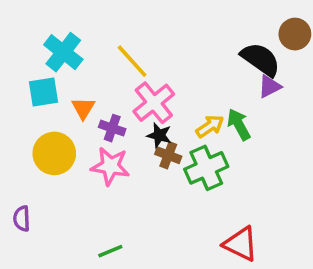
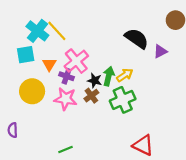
black semicircle: (261, 59) -> (137, 38), moved
yellow line: (132, 61) -> (57, 31), moved
pink cross: (154, 103) -> (76, 61), moved
green arrow: (239, 124) -> (109, 76), moved, turned 42
brown cross: (168, 155) -> (91, 96), moved, turned 32

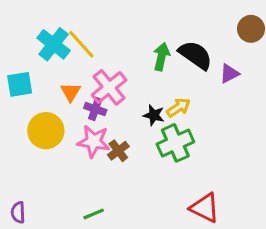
cyan square: (26, 55) -> (20, 84), moved
green arrow: (109, 76) -> (162, 57), moved
black star: (95, 80) -> (154, 115), moved
brown cross: (91, 96) -> (118, 151), moved
purple semicircle: (13, 130) -> (18, 212), moved

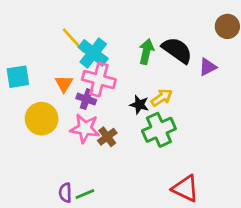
cyan cross: (54, 44) -> (93, 53), moved
pink cross: (109, 87) -> (99, 79), turned -36
purple semicircle: (18, 212) -> (65, 193), moved

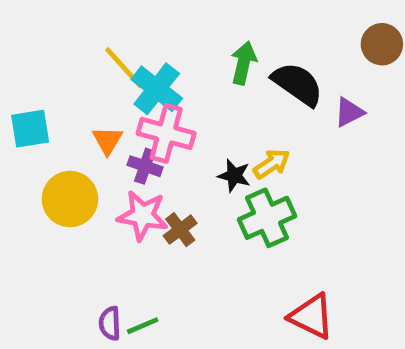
green arrow: (146, 52) -> (244, 63), moved

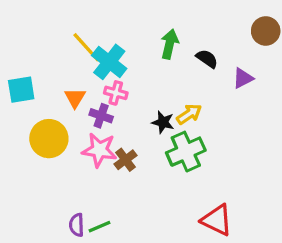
black semicircle: (297, 84) -> (207, 59), size x0.6
pink cross: (166, 133) -> (116, 93), size x0.6

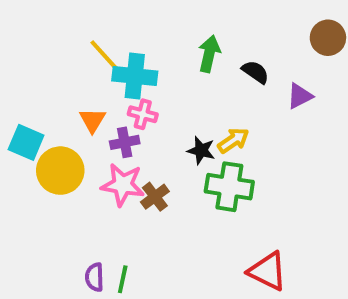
cyan cross: (109, 62) -> (135, 76), turned -32
cyan square: (21, 90) -> (26, 142), moved, turned 32
purple cross: (101, 116) -> (125, 142), turned -30
green cross: (186, 152) -> (229, 187), turned 33
green line: (99, 227) -> (123, 279), turned -55

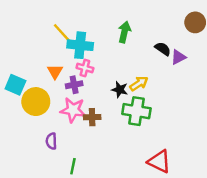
black semicircle: (255, 72) -> (163, 49), moved
brown cross: (155, 197) -> (92, 117), turned 35
purple semicircle: (94, 277) -> (51, 141), moved

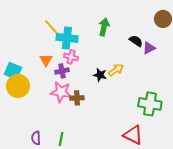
yellow circle: (36, 102) -> (18, 86), moved
green cross: (136, 111) -> (150, 104), moved
purple semicircle: (51, 141) -> (36, 138), moved

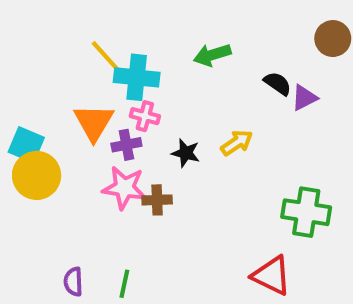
green arrow: (104, 27) -> (212, 55), turned -120
orange triangle: (46, 60) -> (94, 122), size x1.5
black star: (100, 75) -> (186, 153), moved

